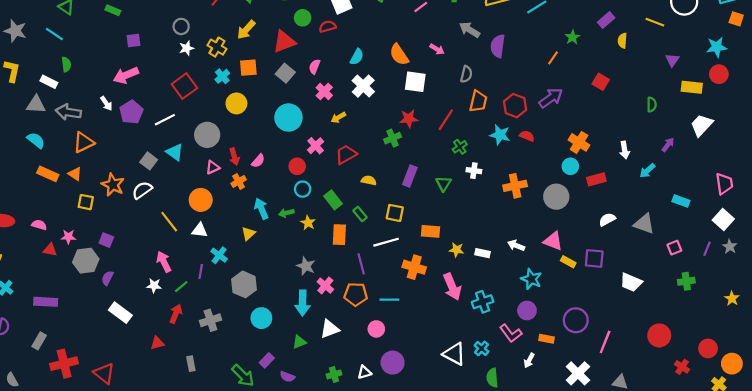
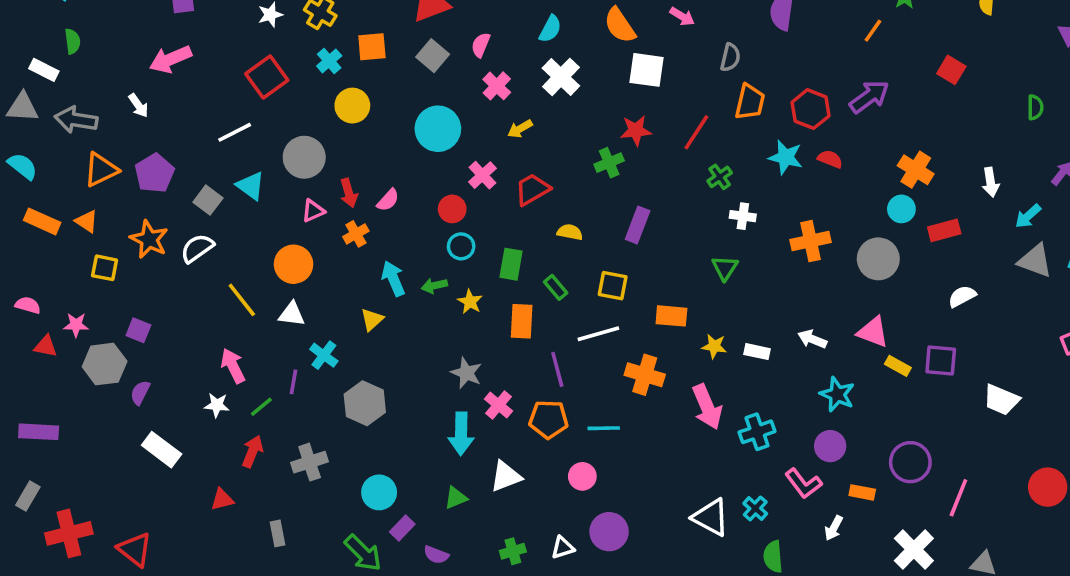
purple pentagon: (131, 112) -> (154, 173), moved
green triangle: (444, 184) -> (725, 268), moved
green rectangle: (333, 200) -> (511, 264), turned 48
gray triangle: (644, 224) -> (1035, 261), moved
cyan circle: (261, 318) -> (379, 492), moved

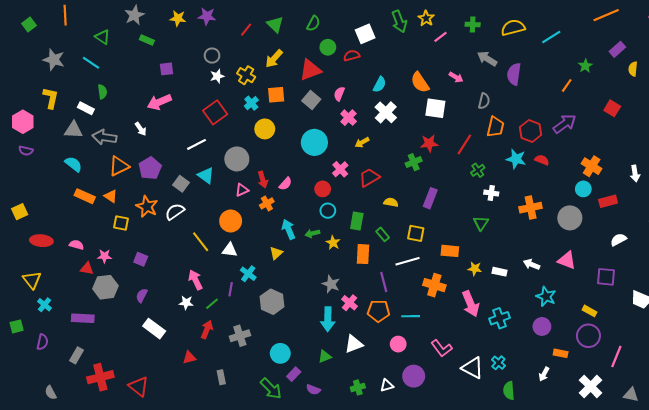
gray hexagon: (105, 364) -> (105, 287), moved
yellow rectangle: (898, 366) -> (589, 311), moved
pink L-shape: (803, 484) -> (442, 348), moved

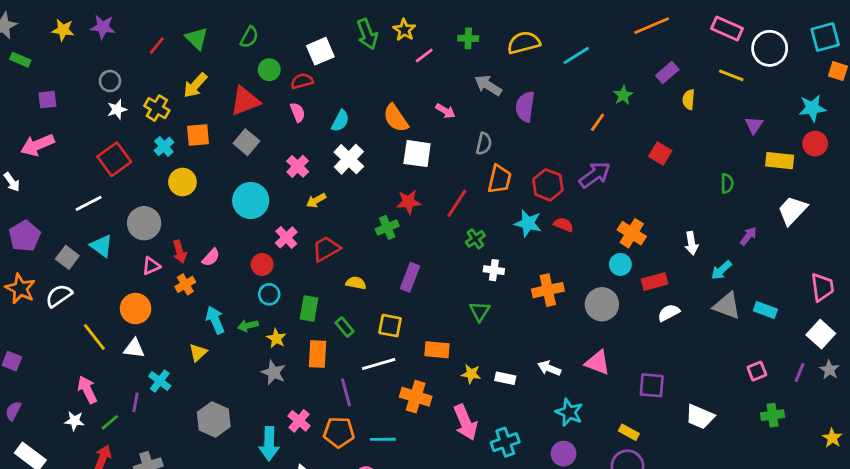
pink semicircle: (339, 94) -> (298, 112), moved, turned 136
white semicircle: (618, 240) -> (669, 313), moved
gray star: (331, 284) -> (273, 373), moved
gray hexagon: (272, 302) -> (214, 419), moved

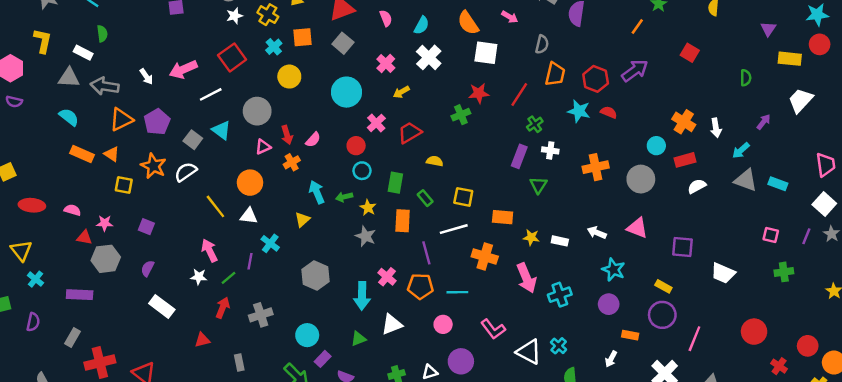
pink arrow: (37, 145) -> (183, 69), moved
orange cross: (632, 233) -> (684, 122), moved
purple rectangle: (410, 277) -> (519, 156), moved
pink square: (757, 371) -> (771, 235), turned 35

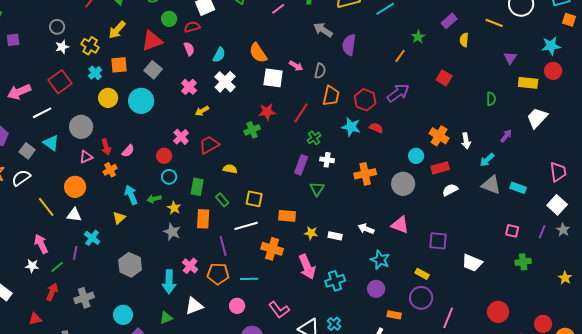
pink arrow: (510, 17) -> (296, 66), moved
cyan circle: (347, 92) -> (141, 101), moved

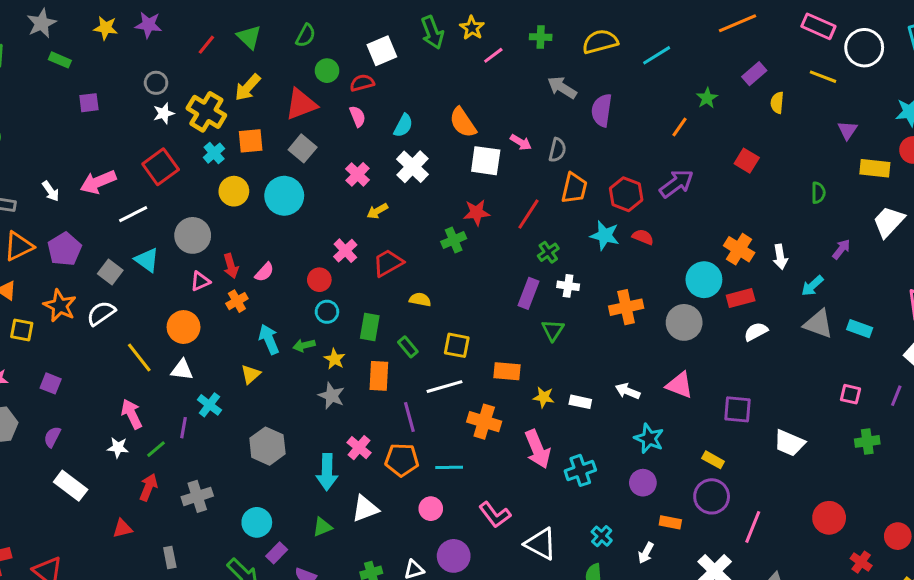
yellow cross: (90, 46) -> (206, 112), size x1.4
cyan circle: (416, 156) -> (704, 280), size x1.5
cyan cross: (334, 324) -> (602, 536), moved

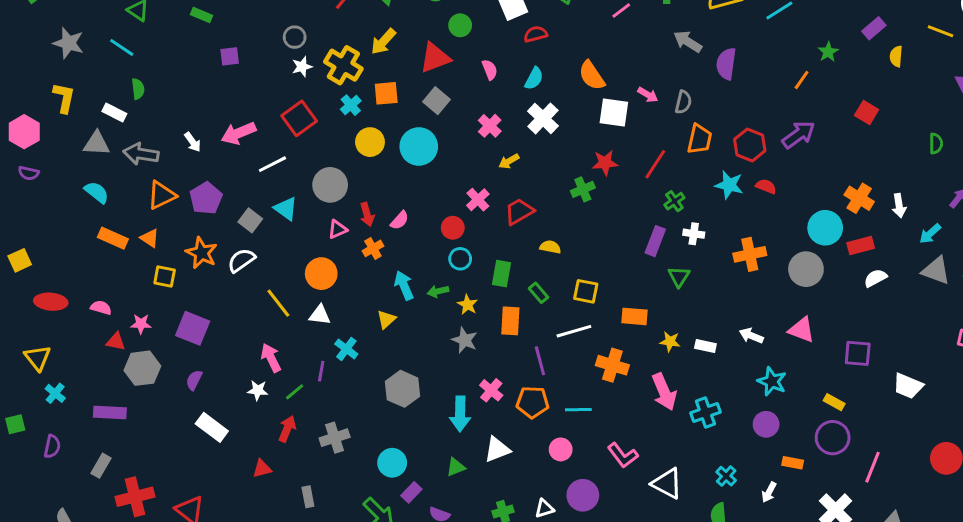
red semicircle: (362, 83) -> (536, 34), moved
purple square: (51, 383) -> (193, 328), size x1.6

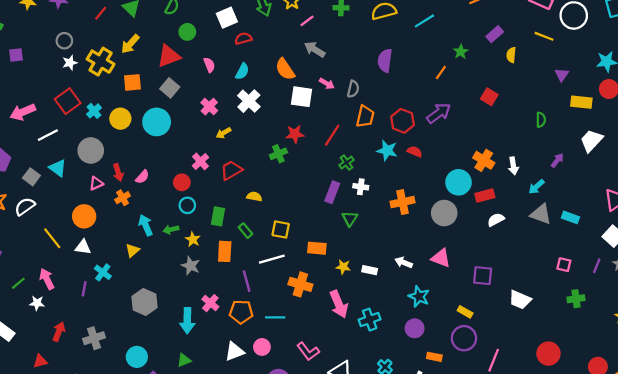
gray arrow: (688, 42) -> (315, 49), moved
cyan cross: (351, 105) -> (94, 111), moved
green line: (295, 392) -> (18, 283), moved
white triangle: (497, 449) -> (235, 351), moved

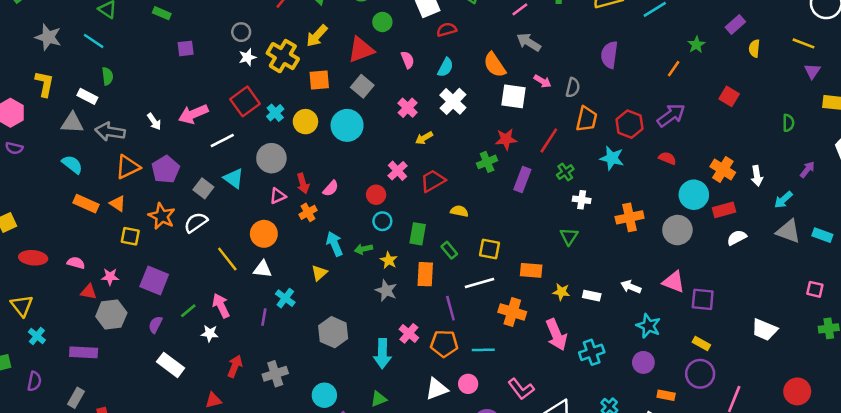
yellow line: (544, 36) -> (804, 43), moved
red semicircle: (415, 152) -> (667, 158), moved
purple rectangle: (332, 192) -> (522, 180), moved
purple square: (483, 276) -> (703, 299), moved

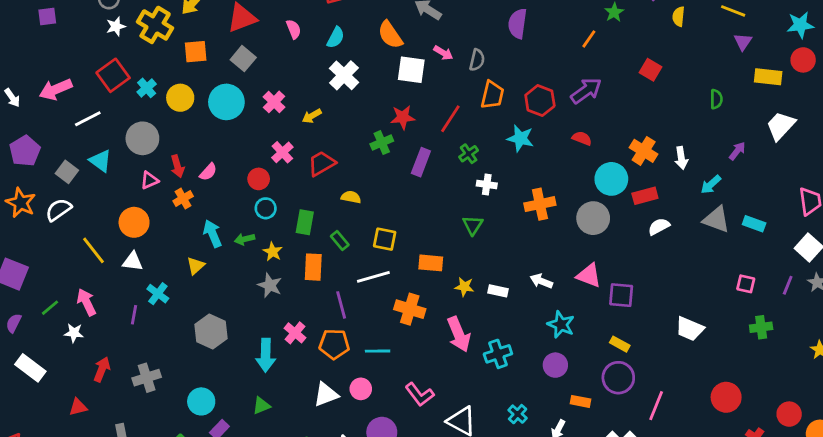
pink cross: (408, 108) -> (274, 102), moved

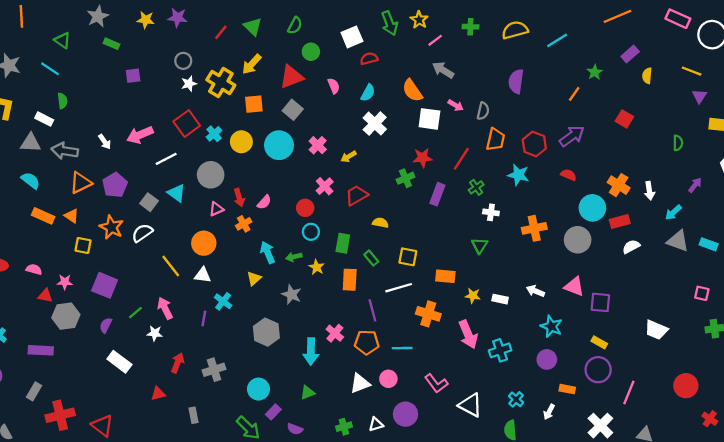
gray star: (270, 285) -> (292, 294), moved

